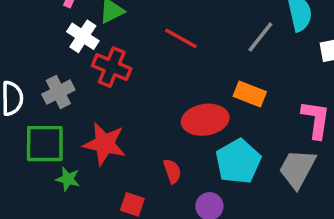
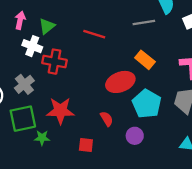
gray line: (260, 37) -> (144, 23), turned 55
orange rectangle: (250, 94) -> (145, 60), turned 30

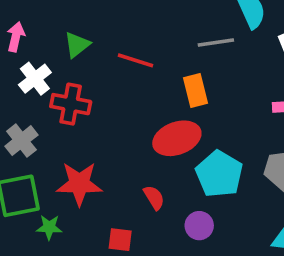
green triangle: (47, 26) -> (77, 45), moved
white cross: (32, 46) -> (35, 79), turned 30
orange rectangle: (145, 60) -> (196, 90), moved, turned 36

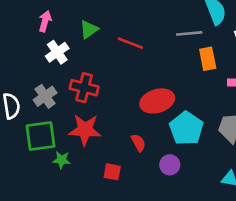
orange rectangle: (196, 90) -> (208, 59), moved
red cross: (71, 104) -> (84, 88), moved

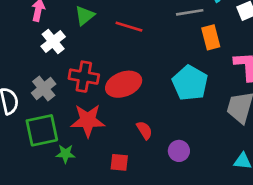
red ellipse: (157, 101) -> (124, 84), moved
cyan pentagon: (186, 128) -> (190, 83), moved

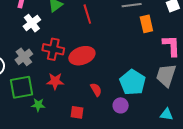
red line: (129, 27) -> (87, 14), turned 54
cyan pentagon: (190, 83) -> (133, 82), moved
red star: (88, 120) -> (55, 81), size x0.7

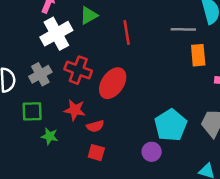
white cross: (32, 23) -> (56, 34), size x1.4
red ellipse: (82, 56) -> (113, 83), turned -45
green square: (22, 87) -> (32, 111), size x0.7
red semicircle: (96, 90) -> (95, 126), moved, turned 96

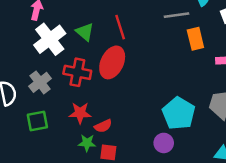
green triangle: (89, 15) -> (85, 32), moved, turned -42
red ellipse: (113, 83) -> (112, 62), moved
green star: (50, 136) -> (87, 143), moved

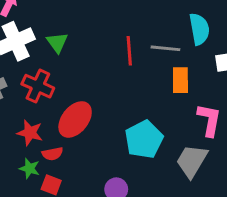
red line: (120, 27) -> (129, 51), moved
red ellipse: (112, 62) -> (75, 119), moved
cyan pentagon: (179, 113) -> (144, 139), moved

